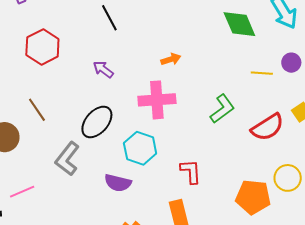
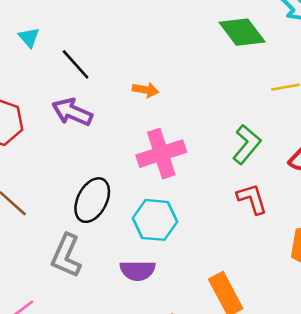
orange arrow: (171, 59) -> (146, 90), moved, turned 42
purple arrow: (103, 69) -> (72, 112), moved, size x1.4
red L-shape: (191, 171) -> (252, 199), moved

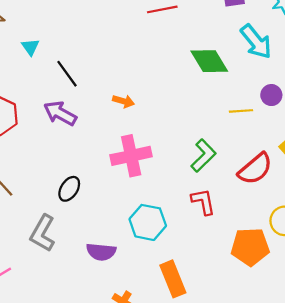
black ellipse: (92, 200) -> (69, 189), size x0.7
cyan hexagon: (155, 220) -> (148, 222), moved

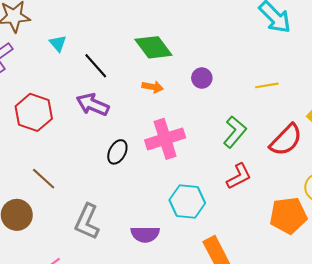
green diamond: (209, 61) -> (153, 47), moved
purple circle: (271, 95) -> (202, 78), moved
black ellipse: (69, 189) -> (117, 152), moved
red L-shape: (203, 202) -> (239, 176), turned 80

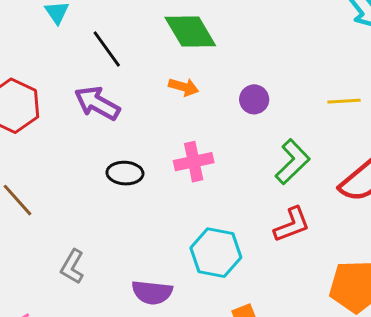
purple circle: (202, 78) -> (254, 99), moved
pink cross: (165, 139) -> (194, 162), size x0.7
black ellipse: (117, 152) -> (125, 173), turned 60
gray L-shape: (87, 222) -> (72, 267), size x0.7

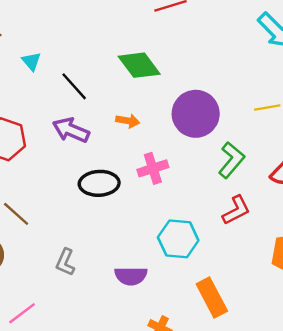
orange arrow: (184, 87) -> (128, 121), moved
purple circle: (254, 99) -> (196, 114), size x2.0
black ellipse: (125, 173) -> (99, 183), size x1.4

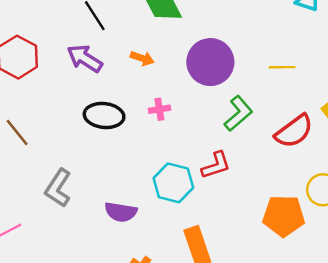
pink cross: (153, 168) -> (159, 109), size x0.7
red L-shape: (236, 210) -> (216, 165), moved
gray L-shape: (65, 262) -> (58, 188), size x1.4

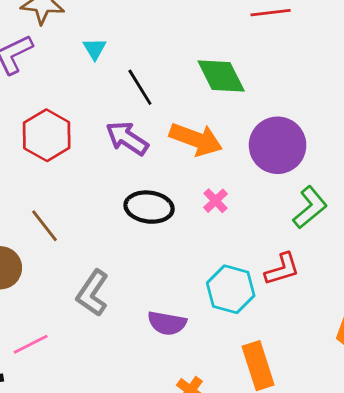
orange arrow: (142, 58) -> (196, 139), size x1.8
pink cross: (159, 109) -> (216, 201), turned -36

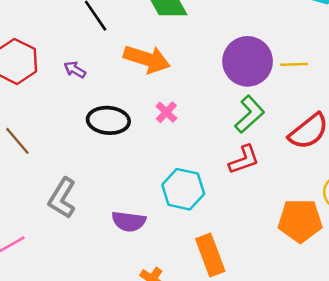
purple arrow: (127, 138) -> (75, 70), moved, size x0.6
purple circle: (278, 145) -> (248, 61), moved
red L-shape: (282, 269) -> (244, 160), moved

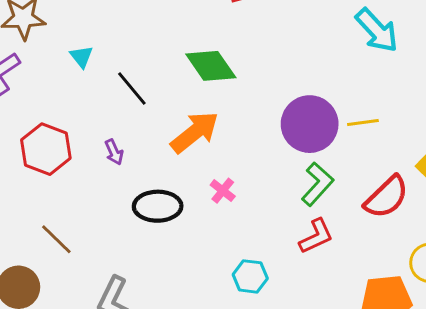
orange arrow: (147, 59) -> (195, 132), turned -51
purple arrow: (75, 70) -> (114, 152), turned -140
cyan hexagon: (183, 189) -> (250, 276), size x0.7

